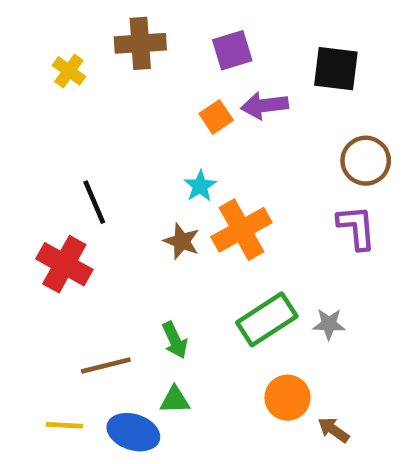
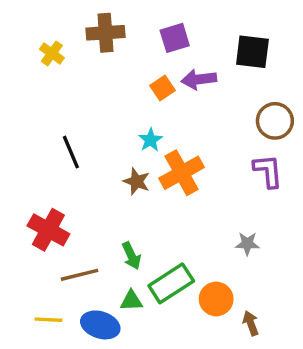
red cross: (64, 264) -> (48, 230), moved
green rectangle: (267, 319) -> (171, 283), moved
brown arrow: (334, 430) -> (251, 323), turned 35

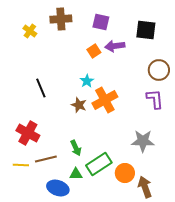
purple square: (175, 38) -> (101, 22), turned 30
gray star: (247, 244) -> (143, 141), size x1.6
yellow line: (48, 320) -> (21, 165), moved
brown arrow: (251, 323) -> (145, 187), size x1.5

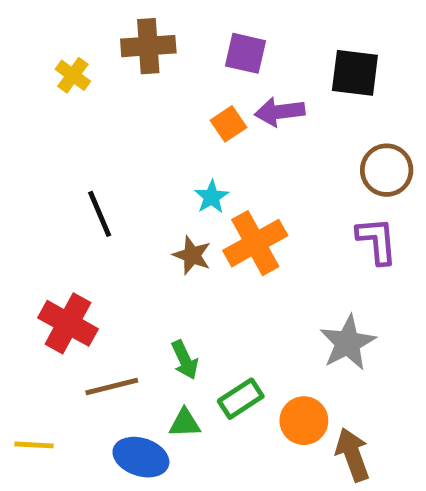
gray star: (143, 141) -> (348, 343), turned -30
green rectangle: (99, 164) -> (241, 399), size x0.7
yellow line: (21, 165) -> (34, 445), moved

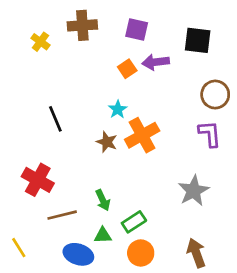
orange circle: (304, 421) -> (141, 253), moved
yellow line: (34, 445) -> (19, 248), turned 55

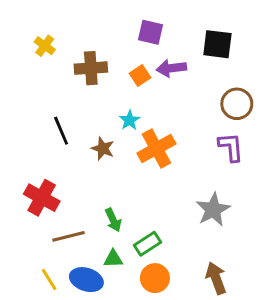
brown cross: (82, 25) -> (91, 68), moved
brown star: (107, 142) -> (103, 149), moved
yellow line: (19, 248) -> (49, 280), moved

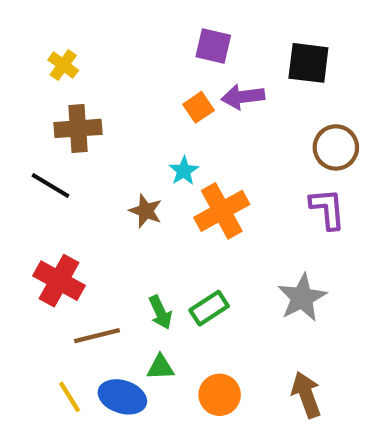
brown cross: (91, 68) -> (78, 128), moved
black line: (61, 131) -> (51, 186), moved, turned -36
green rectangle: (147, 244) -> (209, 308), moved

